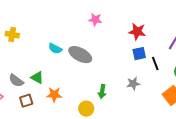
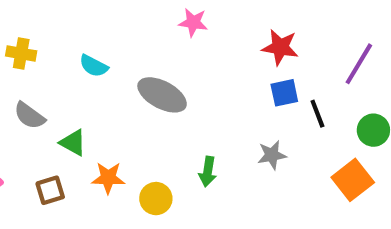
cyan semicircle: (55, 49) -> (94, 66), moved
gray semicircle: (16, 81) -> (29, 116), moved
yellow circle: (86, 109) -> (156, 199), moved

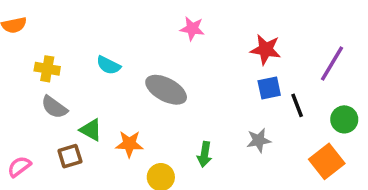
yellow cross: (21, 53) -> (47, 69), moved
orange star: (108, 178) -> (129, 144), moved
brown square: (50, 190) -> (70, 156), moved

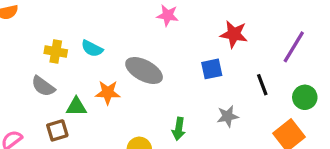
yellow cross: (47, 69) -> (56, 52), moved
blue square: (269, 88) -> (212, 69), moved
green triangle: (91, 130) -> (76, 107), turned -30
orange star: (129, 144) -> (108, 93), moved

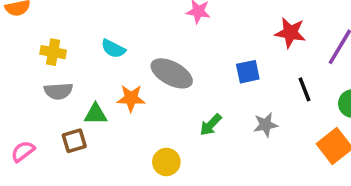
red star: (234, 34) -> (290, 33), moved
yellow cross: (56, 52) -> (53, 52), moved
gray semicircle: (43, 86) -> (58, 91), turned -40
green arrow: (179, 129) -> (211, 125), moved, turned 35

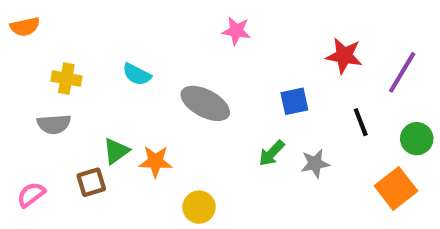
gray semicircle: (58, 91) -> (54, 124), moved
orange star: (131, 98) -> (155, 161), moved
green triangle: (96, 114) -> (116, 151), turned -35
green arrow: (211, 125) -> (272, 153), moved

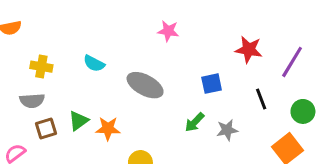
brown square: (91, 182) -> (46, 128), moved

